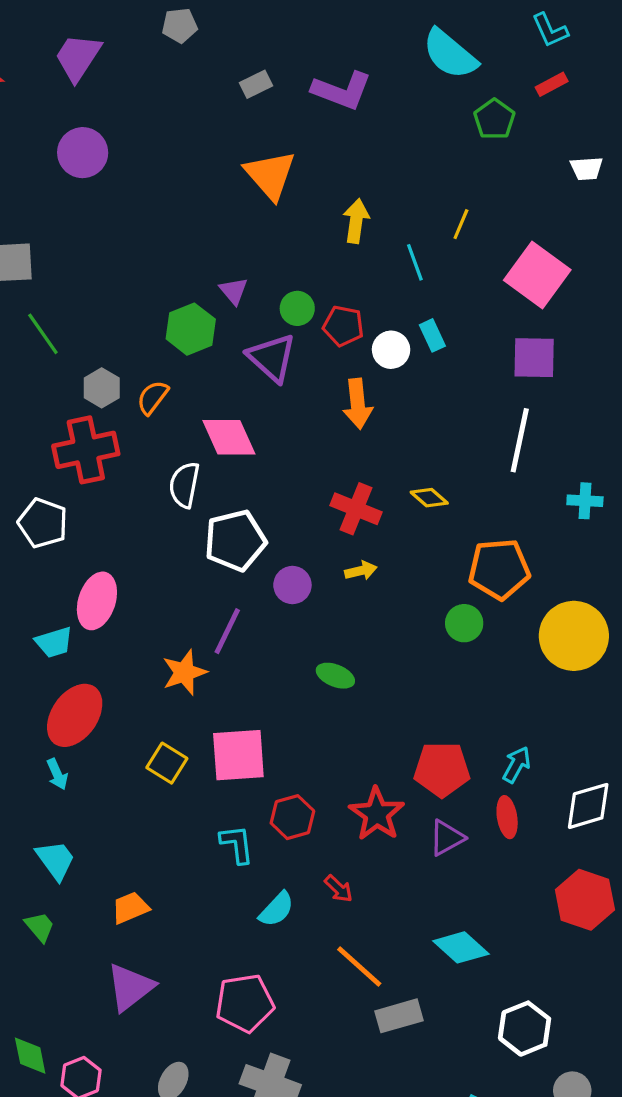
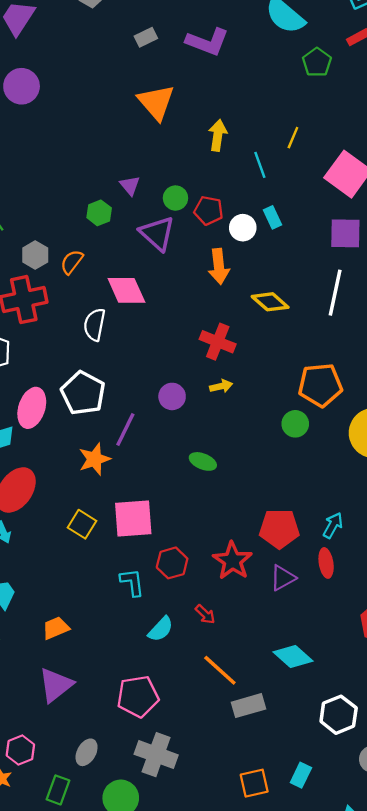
green hexagon: (191, 329) -> (99, 213), size x0.7
yellow diamond: (429, 498) -> (270, 302), moved, size x1.4
white pentagon: (235, 541) -> (83, 393), moved, turned -30

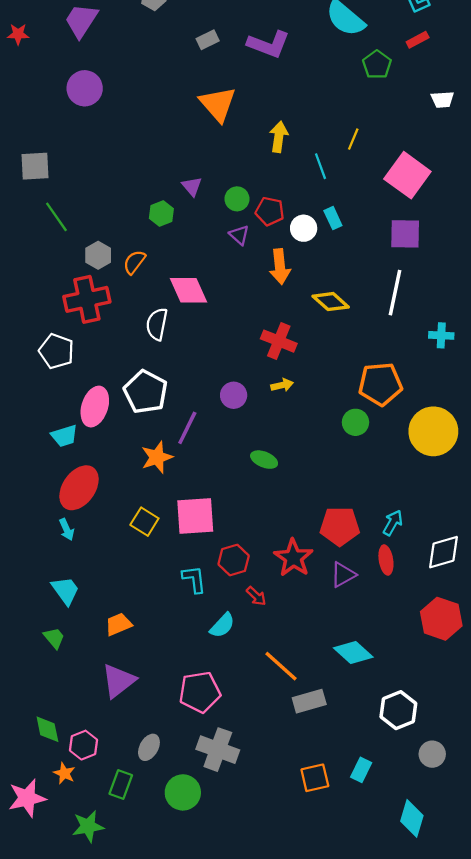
purple triangle: (157, 233) -> (239, 235), moved, size x0.6
red arrow: (205, 614) -> (256, 596), moved

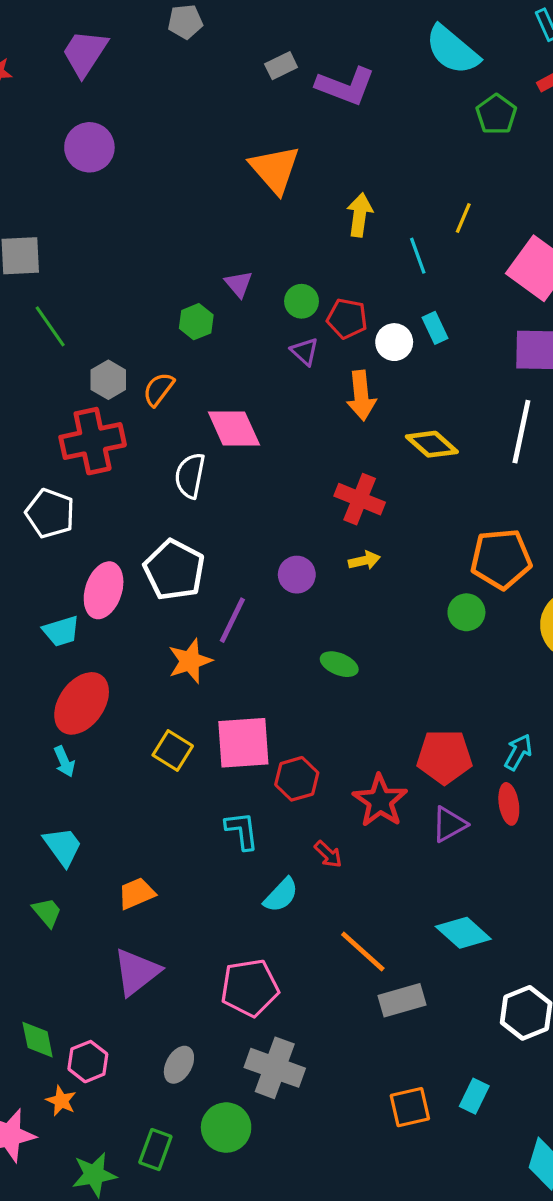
gray rectangle: (208, 40) -> (281, 66), moved
red hexagon: (234, 560) -> (297, 779), moved
green rectangle: (121, 785) -> (155, 1150), moved

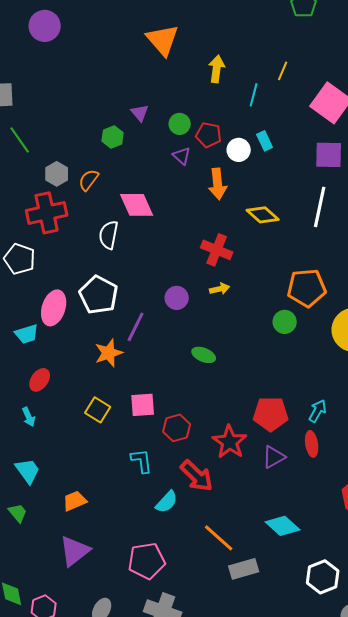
cyan line: (418, 256) -> (254, 95), turned 35
red ellipse: (82, 703) -> (40, 380), size x0.6
pink square: (243, 743) -> (143, 405), size x0.7
red arrow: (328, 854) -> (197, 476), size x1.8

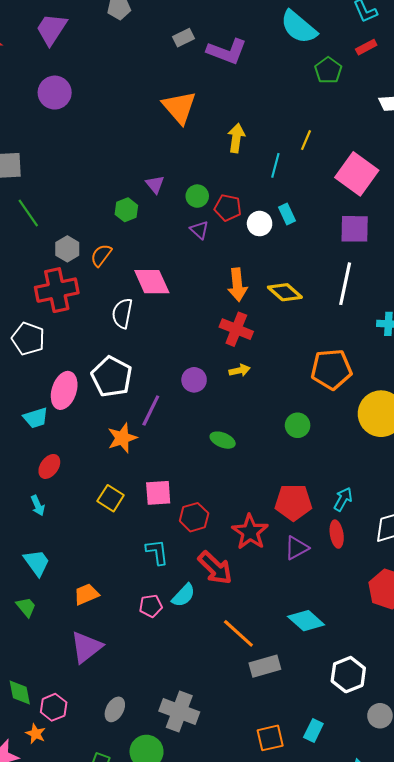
orange arrow: (218, 184) -> (237, 285), moved
green circle: (285, 322) -> (298, 425), moved
pink pentagon: (147, 561) -> (151, 606), moved, size x0.6

